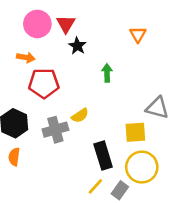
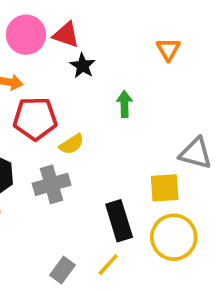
red triangle: (66, 24) -> (66, 35), turned -42
yellow semicircle: (80, 115) -> (72, 144), moved
gray rectangle: (120, 190) -> (62, 270), moved

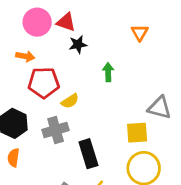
black star: (83, 66) -> (78, 44), turned 30
black rectangle: (119, 221) -> (88, 154), moved

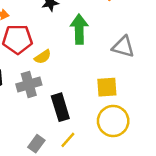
green arrow: (108, 72) -> (79, 29), size x1.6
gray triangle: (159, 108) -> (123, 47), moved

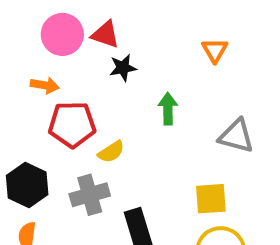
green arrow: (79, 29) -> (168, 109), size x0.7

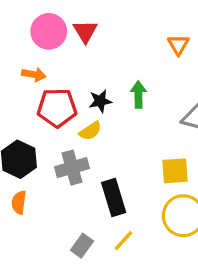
red triangle: (105, 34) -> (85, 31), turned 40
black star: (123, 68) -> (100, 101), moved

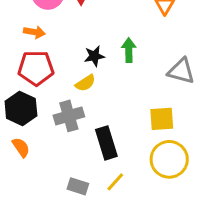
red pentagon: (57, 108) -> (36, 68), moved
orange semicircle: (19, 202) -> (21, 147), turned 138
gray rectangle: (82, 246) -> (78, 186), turned 72

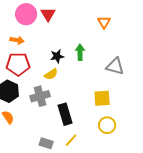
yellow circle: (169, 159) -> (107, 125), size x0.7

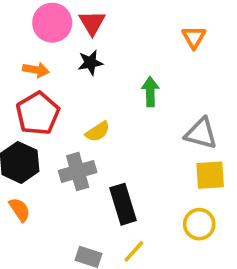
black star: (57, 56) -> (90, 63), moved
red pentagon: (18, 64) -> (38, 113), turned -30
gray triangle: (115, 66) -> (201, 133), moved
yellow square: (102, 98) -> (210, 175), moved

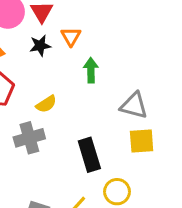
orange triangle: (194, 37) -> (71, 36), moved
black rectangle: (123, 204) -> (89, 155), moved
yellow circle: (199, 224) -> (117, 192), moved

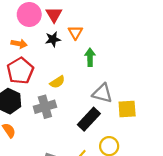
gray triangle: (134, 106) -> (102, 93), moved
black rectangle: (89, 155) -> (89, 119), turned 60

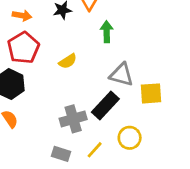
gray cross: (45, 107) -> (73, 119), moved

